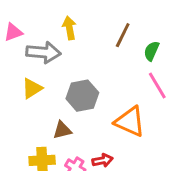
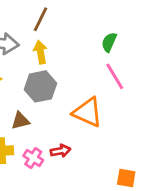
yellow arrow: (69, 28) -> (40, 52), moved
brown line: (123, 35) -> (40, 19), moved

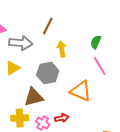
yellow arrow: (40, 52) -> (62, 49), moved
brown triangle: (20, 121) -> (34, 97), size x1.5

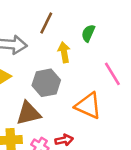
green semicircle: (96, 42) -> (88, 33), moved

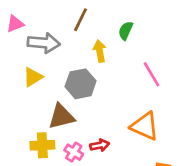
orange triangle: (88, 106) -> (145, 126), moved

